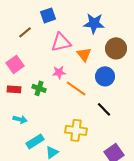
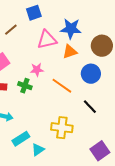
blue star: (94, 23) -> (71, 29), moved
orange triangle: (84, 54) -> (70, 52), turned 49
pink star: (59, 72) -> (37, 70), moved

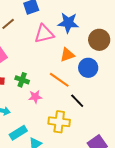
orange triangle: (70, 52) -> (67, 55), moved
pink star: (37, 70) -> (35, 97), moved
black line: (90, 107) -> (77, 101), moved

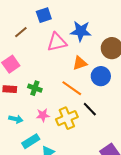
pink star: (35, 97) -> (43, 115), moved
yellow cross: (59, 122) -> (67, 118), moved, turned -30

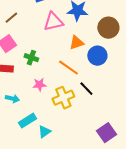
brown line: (21, 32) -> (11, 18), moved
green cross: (35, 88) -> (31, 58), moved
pink star: (43, 115) -> (39, 85), moved

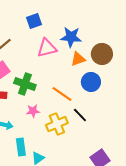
orange triangle: (76, 43) -> (78, 59), moved
green cross: (31, 58) -> (25, 84), size x1.5
cyan rectangle: (27, 121) -> (21, 147), turned -66

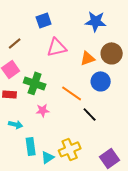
blue star: (71, 37) -> (96, 21), moved
yellow cross: (57, 124) -> (70, 149), moved

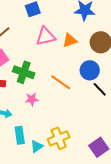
orange triangle: (88, 58) -> (70, 40), moved
black line: (90, 114) -> (100, 89), moved

